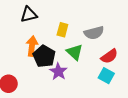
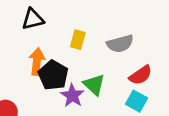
green triangle: (75, 52) -> (94, 85), moved

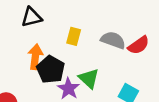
gray semicircle: (120, 44) -> (113, 40), turned -145
red semicircle: (141, 75) -> (139, 45), moved

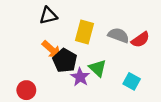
yellow rectangle: (74, 36) -> (84, 32), size x1.5
orange arrow: (35, 57) -> (52, 50), turned 125

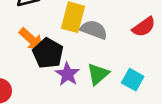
gray semicircle: (118, 35) -> (94, 30), moved
green triangle: (98, 68) -> (98, 74), moved, turned 36

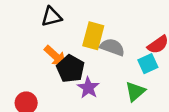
green triangle: (98, 74) -> (135, 91), moved
cyan square: (133, 80) -> (148, 64), moved, turned 36

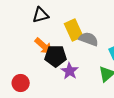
yellow rectangle: (93, 36) -> (74, 30), turned -40
black pentagon: (71, 69) -> (56, 56), turned -30

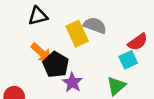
gray semicircle: (89, 39) -> (95, 25), moved
black pentagon: (56, 56) -> (56, 65), turned 30

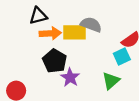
yellow rectangle: (77, 34) -> (74, 32), turned -65
orange arrow: (41, 53) -> (50, 33), moved, turned -45

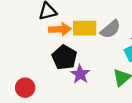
gray semicircle: (91, 25) -> (111, 29), moved, turned 120

